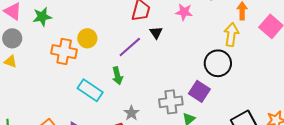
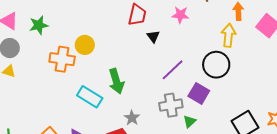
purple line: (130, 47) -> (173, 70), moved
green arrow: (117, 76) -> (116, 81), size x1.4

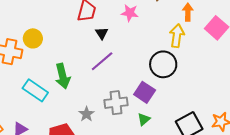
purple line: (173, 70) -> (102, 61), moved
gray star: (132, 118) -> (86, 114), moved
green triangle: (189, 121) -> (144, 119), moved

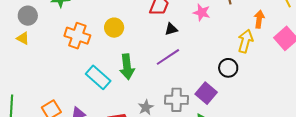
black triangle: (102, 33) -> (171, 29), turned 40
yellow circle: (33, 38) -> (114, 28), moved
black circle: (163, 64) -> (228, 68), size x0.7

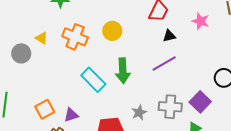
gray circle: (28, 16) -> (21, 53), moved
yellow triangle: (23, 38) -> (42, 38), moved

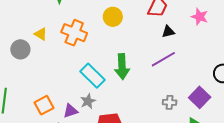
yellow circle: (112, 31) -> (113, 17), moved
gray cross: (170, 107) -> (170, 102), size x0.6
gray star: (139, 112) -> (88, 101), moved

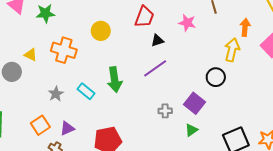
cyan rectangle: (93, 76) -> (86, 91), size x0.7
gray star: (88, 101) -> (56, 94), moved

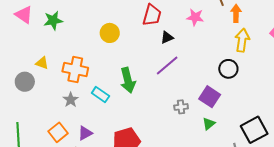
orange arrow: (245, 27) -> (236, 13), moved
orange cross: (64, 50) -> (75, 70), moved

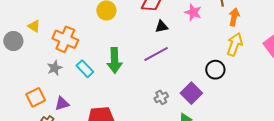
gray cross: (181, 107) -> (161, 97), turned -32

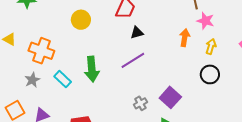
pink star: (193, 12) -> (205, 21), moved
orange arrow: (234, 17) -> (185, 38), moved
yellow arrow: (235, 44) -> (211, 46), size x0.7
black circle: (215, 70) -> (210, 74), moved

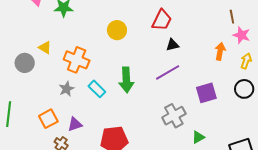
purple square: (170, 97) -> (206, 93), moved, turned 30
gray cross: (140, 103) -> (174, 116), size x1.6

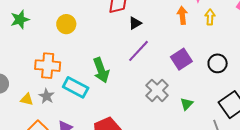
yellow circle: (117, 30) -> (66, 24), moved
yellow triangle: (45, 48) -> (27, 99), moved
cyan rectangle: (97, 89) -> (76, 87), size x1.4
black circle: (244, 89) -> (218, 63), moved

